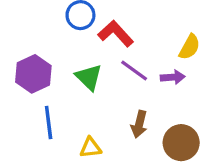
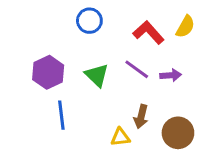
red L-shape: (116, 34) -> (148, 32), moved
yellow semicircle: (190, 47) -> (185, 27), moved
yellow triangle: (91, 148) -> (120, 137), moved

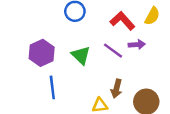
purple arrow: (171, 75) -> (137, 45), moved

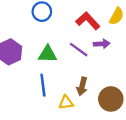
green triangle: (81, 55) -> (48, 54), turned -42
blue line: (52, 87) -> (43, 85), moved

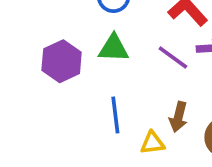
green triangle: (48, 54) -> (114, 48), moved

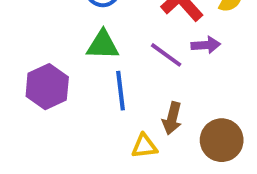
purple hexagon: (62, 61) -> (47, 87), moved
blue line: (115, 115) -> (121, 91), moved

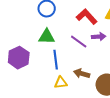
brown arrow: (172, 118) -> (82, 74), turned 91
yellow triangle: (144, 146) -> (61, 83), moved

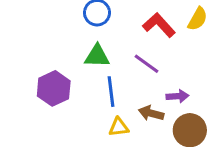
purple arrow: (99, 37) -> (177, 96), moved

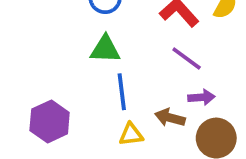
purple line: (147, 64) -> (187, 58), moved
purple hexagon: (54, 88) -> (50, 121), moved

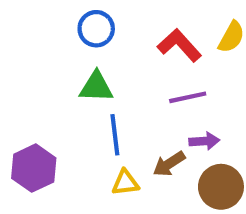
purple line: (187, 58) -> (188, 97), turned -48
brown arrow: (170, 118) -> (169, 164), turned -48

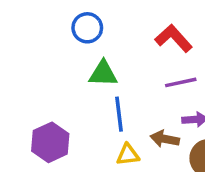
blue circle: (96, 29) -> (87, 28), moved
brown arrow: (169, 164) -> (165, 139), turned 44

